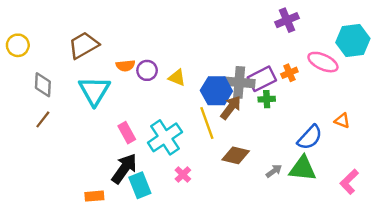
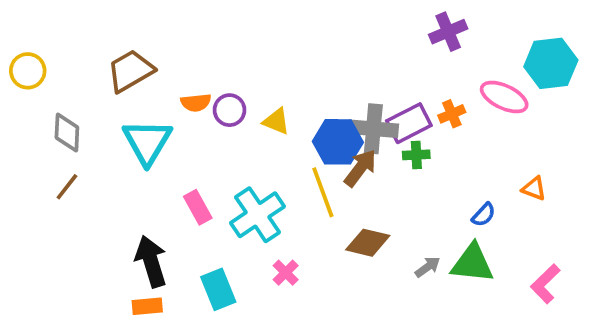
blue semicircle: (310, 137) -> (484, 215), size x0.6
black arrow: (124, 169) -> (151, 261), moved, turned -52

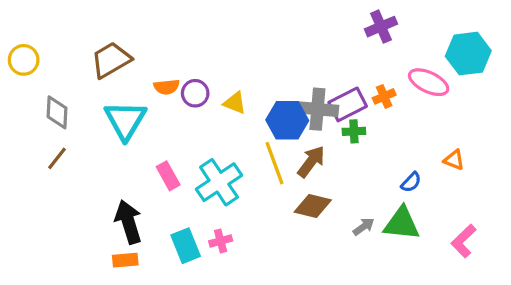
brown arrow: (360, 168) -> (311, 162), moved
pink cross: (286, 273) -> (221, 241), moved, turned 30

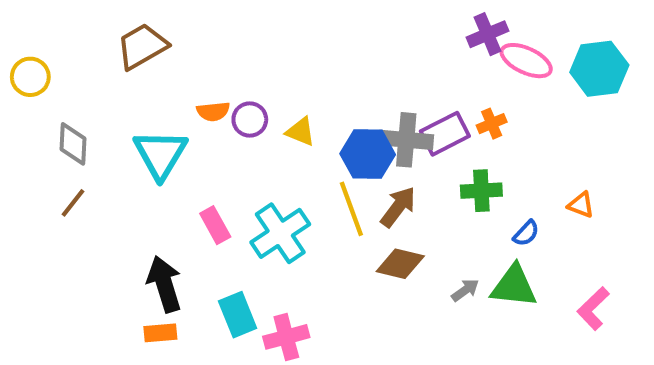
brown trapezoid: (111, 60) -> (142, 46), moved
pink ellipse: (429, 82) -> (526, 61), moved
green cross: (354, 131) -> (481, 191), moved, size x1.4
pink cross: (221, 241) -> (286, 337), moved, size x1.5

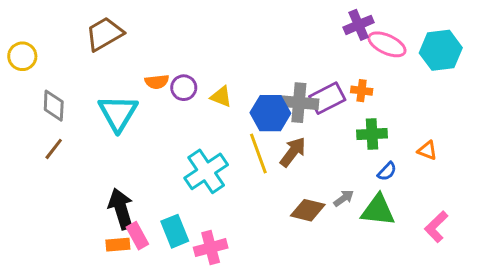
orange cross: (492, 124) -> (362, 91), turned 30
green cross: (481, 191) -> (372, 134), moved
pink rectangle: (215, 225) -> (137, 236), moved
brown diamond: (400, 264) -> (308, 210), moved
gray arrow: (465, 290) -> (344, 198), moved

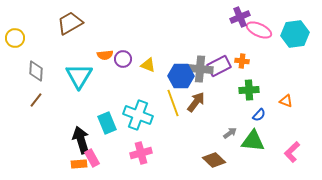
cyan cross: (206, 171) -> (138, 115), turned -36
brown diamond: (308, 210) -> (214, 160), moved, turned 30
cyan rectangle: (175, 231) -> (107, 123), moved
pink cross: (211, 248) -> (141, 153), moved

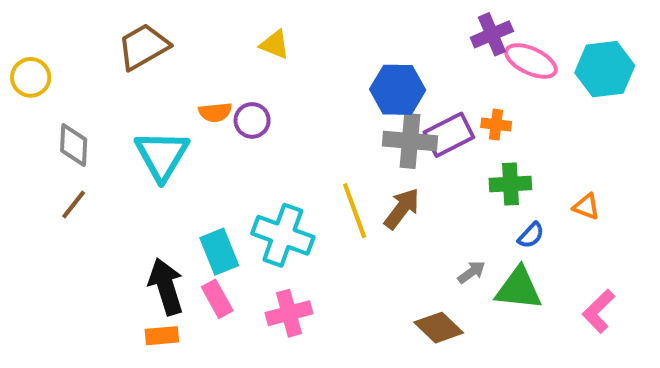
yellow triangle: (148, 65) -> (275, 45), moved
blue hexagon: (181, 76) -> (398, 90), moved
pink rectangle: (92, 158) -> (217, 299), moved

